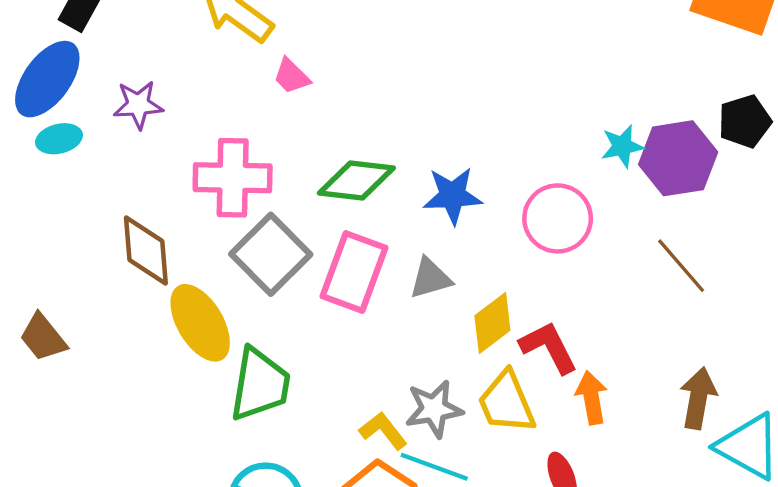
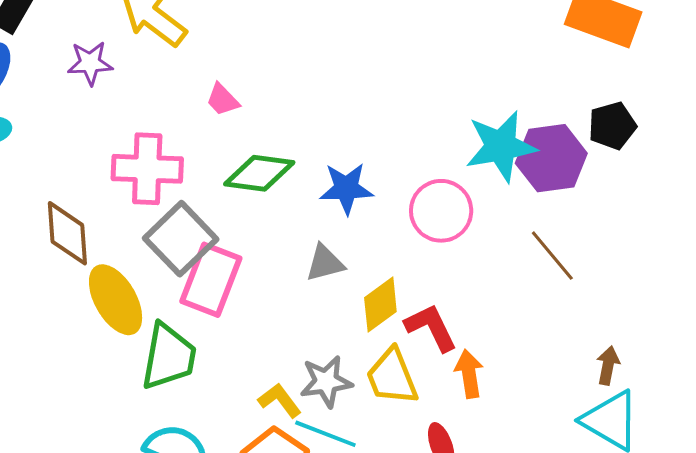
pink trapezoid: (291, 76) -> (223, 100), moved
purple star: (138, 105) -> (90, 63), moved
cyan star: (622, 146) -> (501, 146), size x1.8
pink rectangle: (354, 272) -> (211, 280), moved
brown arrow: (698, 398) -> (608, 365), moved, size x0.7

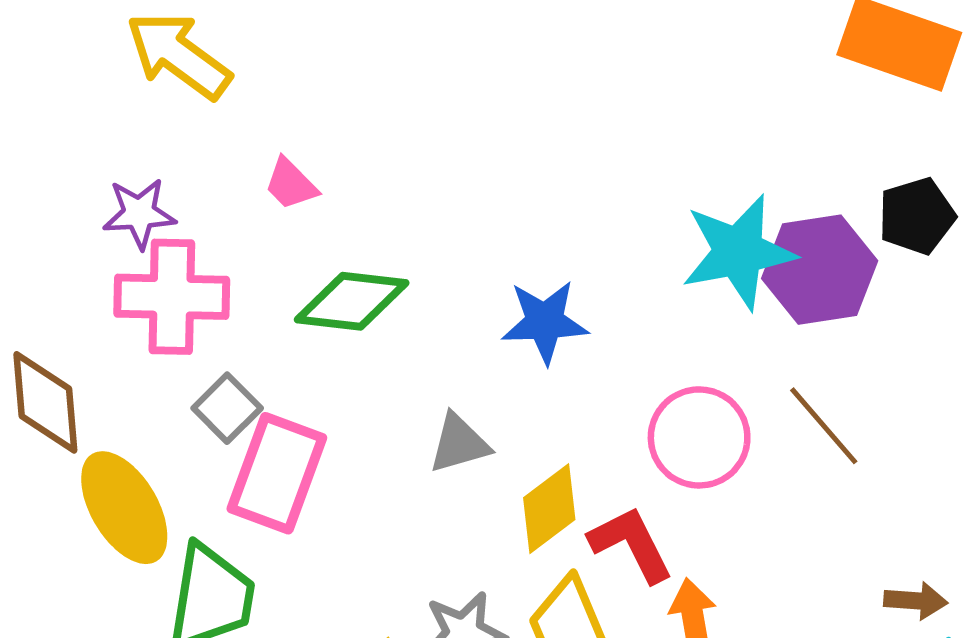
purple star: (90, 63) -> (139, 213), moved
blue star: (346, 188) -> (545, 322), moved
pink circle: (441, 211) -> (699, 437), moved
gray square: (181, 239) -> (227, 408), size x0.6
brown arrow: (608, 365) -> (916, 601), turned 84

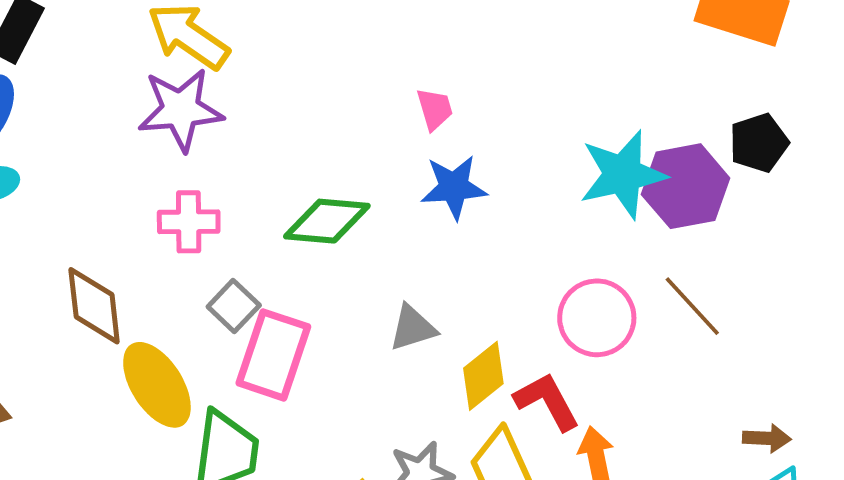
pink trapezoid: (291, 184) -> (435, 109), moved, turned -150
purple star: (139, 213) -> (181, 110), moved, size x1.5
pink cross: (172, 297) -> (189, 222), size x0.7
blue star: (545, 322) -> (454, 187), moved

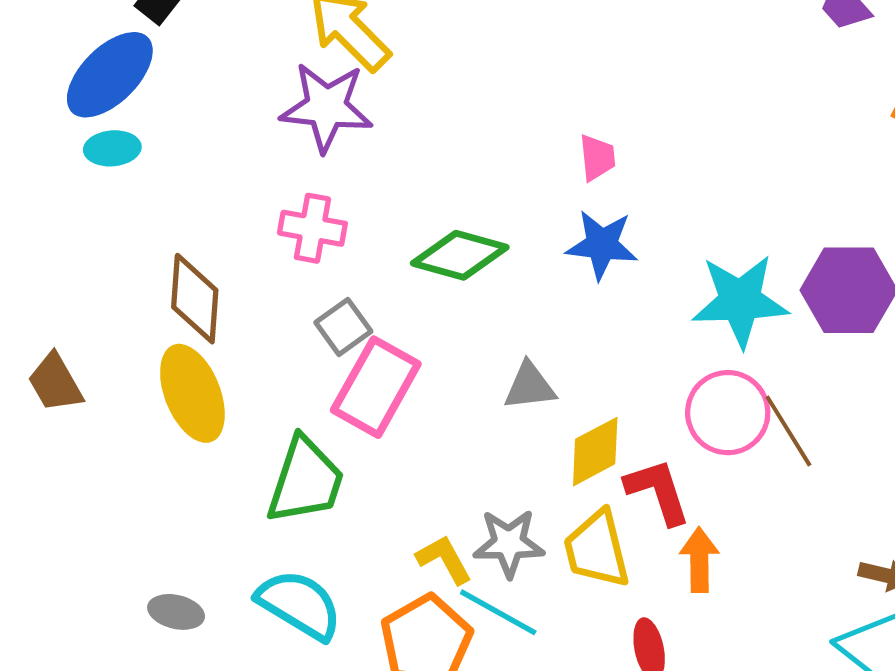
cyan star: (623, 174) -> (740, 301), moved
brown line: (692, 306) -> (788, 431), moved
yellow ellipse: (157, 385) -> (192, 393), moved

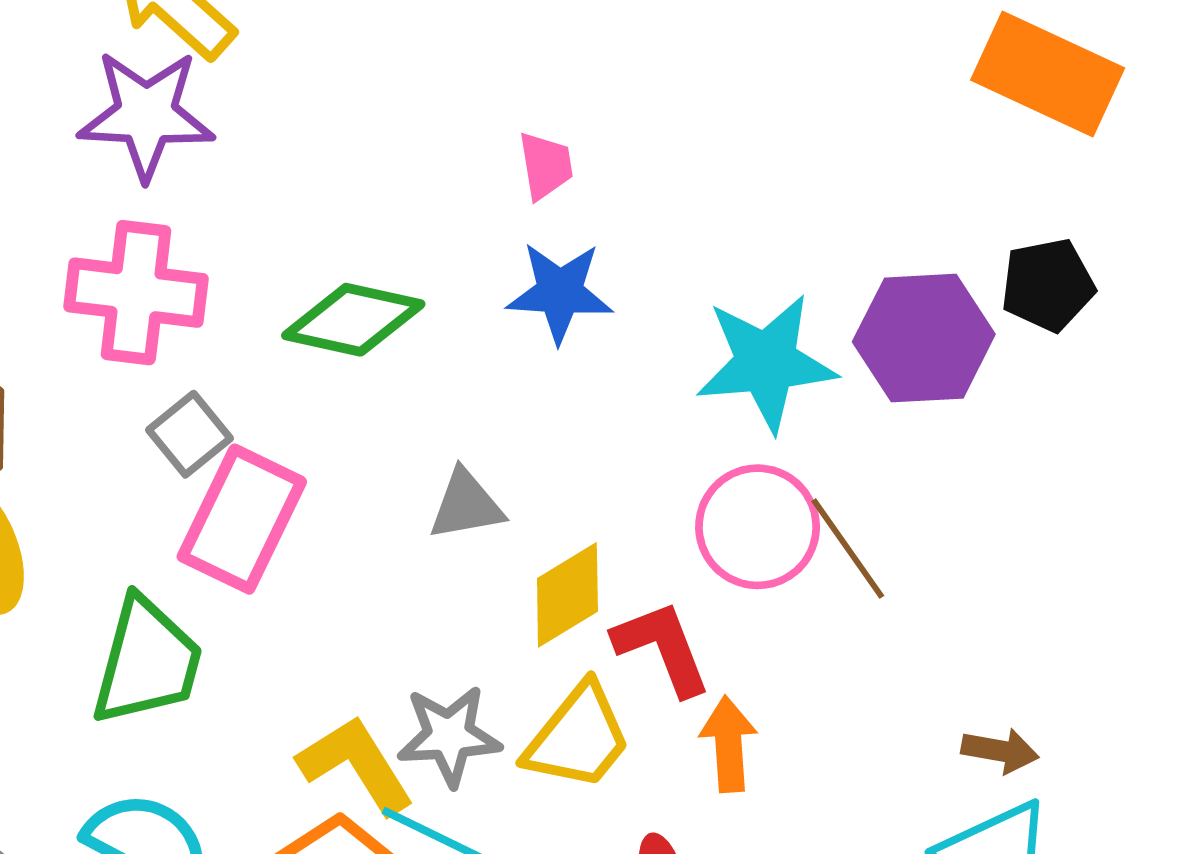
pink cross: (312, 228) -> (136, 293), size x1.4
yellow trapezoid: (597, 549) -> (578, 737), turned -124
yellow L-shape: (444, 559) -> (356, 765), size x1.4

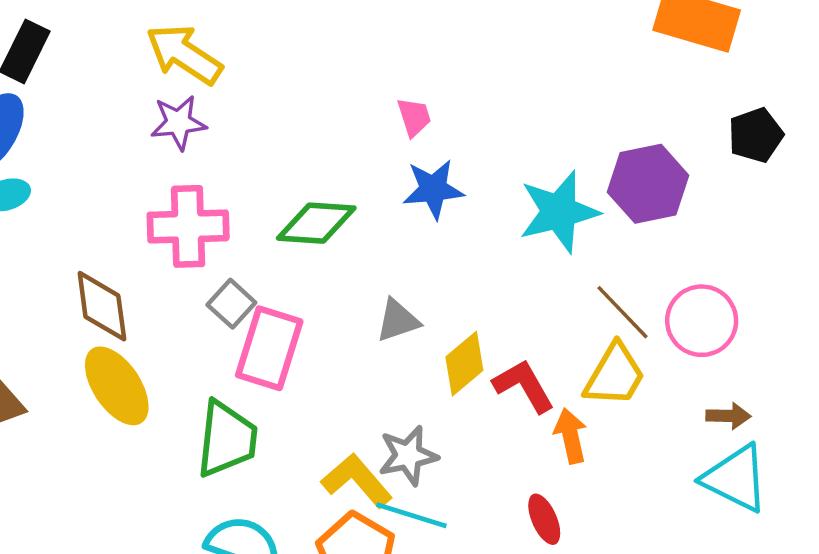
purple star: (146, 115) -> (178, 123), size x0.7
black pentagon: (1048, 285) -> (756, 135), moved
pink circle: (758, 527) -> (702, 321), moved
yellow trapezoid: (578, 737) -> (615, 375), moved

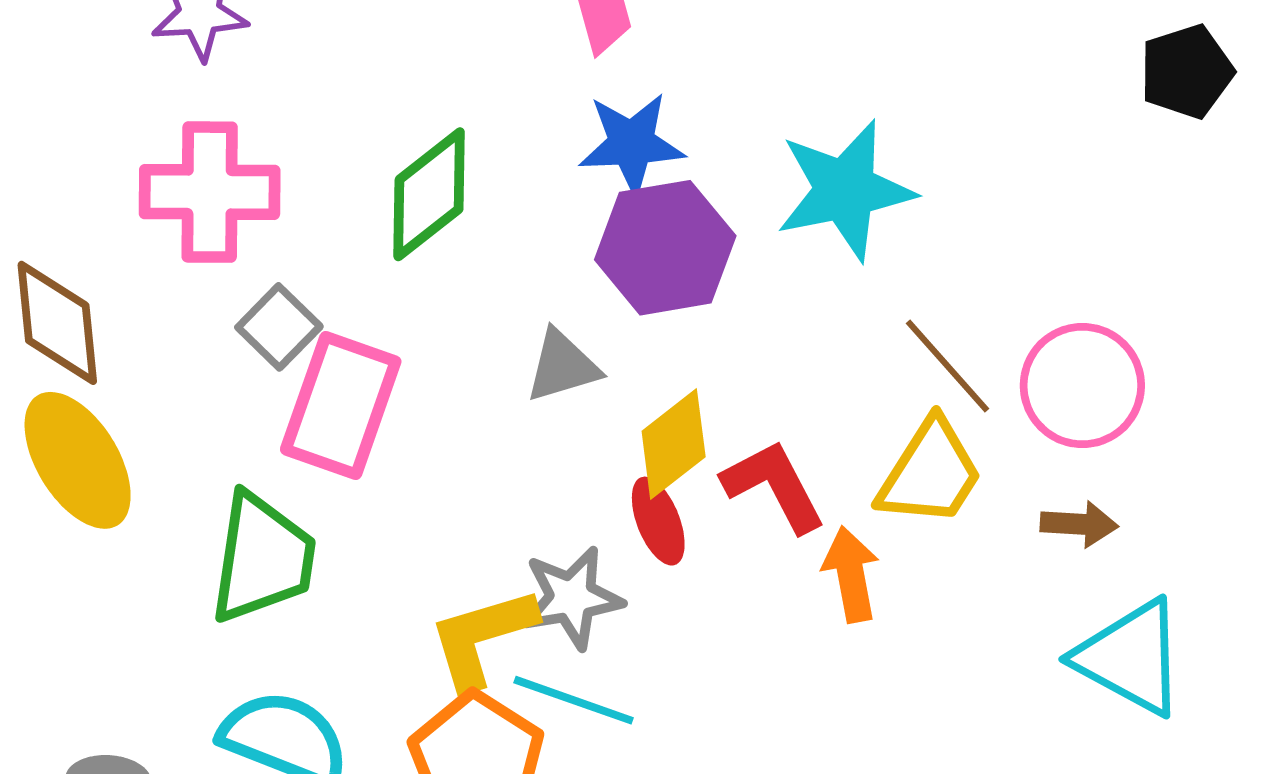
purple hexagon: (648, 184) -> (665, 248), moved
green diamond: (316, 223) -> (429, 194), turned -44
brown arrow: (728, 416) -> (1079, 524), moved
yellow L-shape: (357, 481) -> (482, 637), turned -68
red ellipse: (544, 519) -> (658, 521), moved

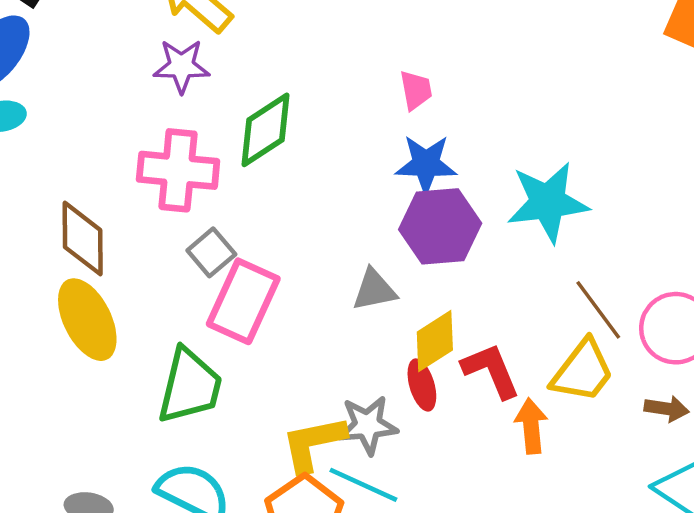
green diamond: (429, 194) -> (265, 130), moved

